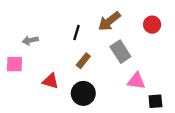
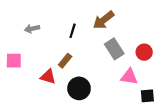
red circle: (152, 25) -> (144, 52), moved
gray arrow: (30, 40) -> (32, 29), moved
brown rectangle: (83, 61) -> (65, 61), moved

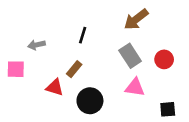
brown arrow: (104, 20) -> (136, 19), moved
gray arrow: (32, 29) -> (36, 45), moved
pink triangle: (129, 77) -> (135, 87), moved

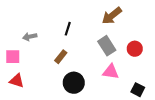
red triangle: (55, 87) -> (17, 81), moved
black square: (168, 109) -> (138, 90), turned 32

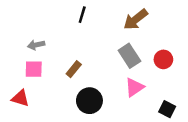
black line: (68, 29) -> (82, 15), moved
pink square: (13, 57) -> (34, 69), moved
pink triangle: (111, 72) -> (134, 87), turned -42

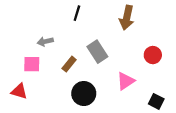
brown arrow: (136, 19) -> (127, 18), turned -40
gray arrow: (36, 45) -> (45, 41), moved
gray rectangle: (129, 56) -> (97, 52), moved

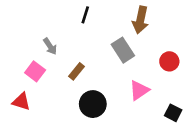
gray arrow: (45, 41) -> (50, 46), turned -112
gray rectangle: (97, 52) -> (123, 50), moved
pink square: (32, 64) -> (35, 71), turned 36

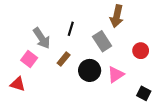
black line: (85, 15) -> (71, 29), moved
gray arrow: (50, 46) -> (42, 38), size x1.5
black circle: (93, 104) -> (90, 70), moved

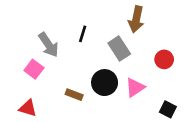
brown rectangle: (64, 59) -> (74, 95), moved, turned 72
red triangle: (18, 84) -> (28, 108), moved

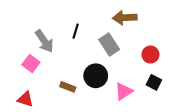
brown arrow: (136, 19) -> (125, 18), turned 75
pink triangle: (135, 87) -> (124, 91), moved
black square: (168, 109) -> (154, 82), moved

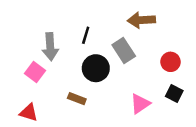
gray arrow: (44, 41) -> (50, 47), turned 30
black circle: (96, 76) -> (96, 68), moved

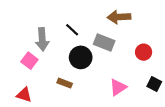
black line: (86, 35) -> (72, 30), turned -64
gray rectangle: (124, 50) -> (104, 43), turned -36
black square: (174, 94) -> (154, 84), moved

